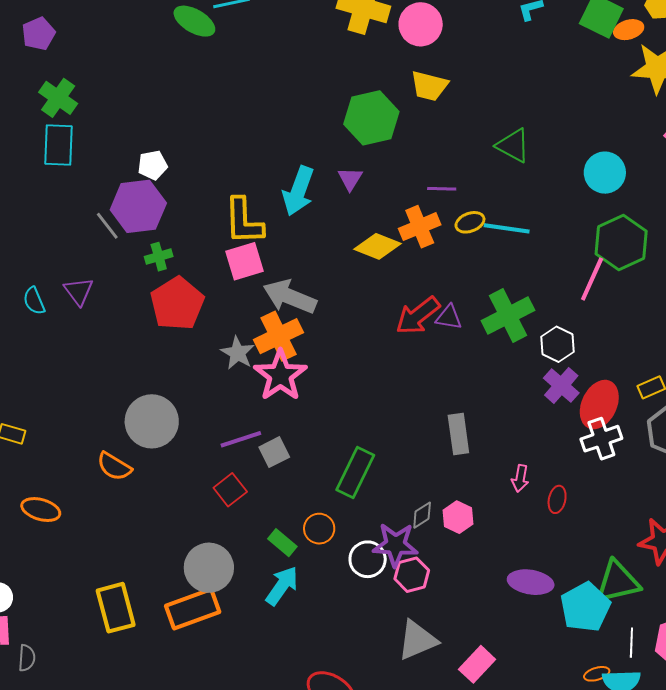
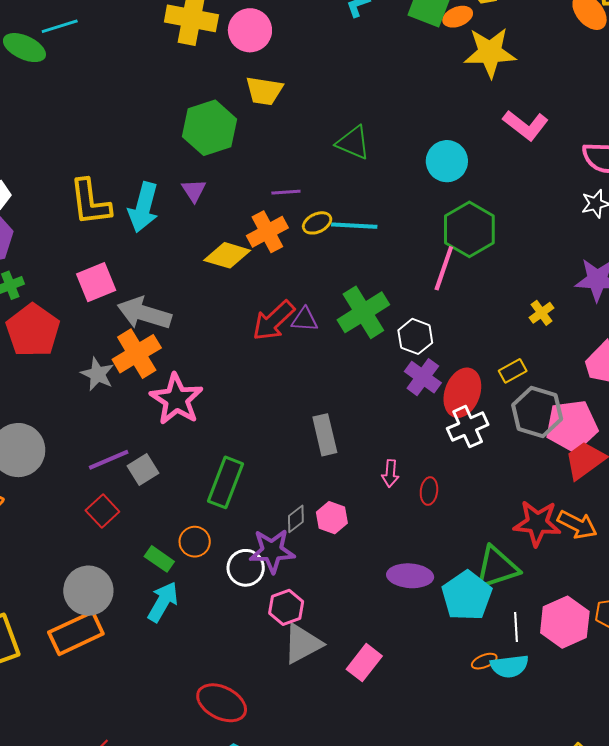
yellow L-shape: (244, 221) -> (90, 202), moved
pink star: (280, 375) -> (176, 399), moved
pink hexagon: (412, 575) -> (286, 607), moved

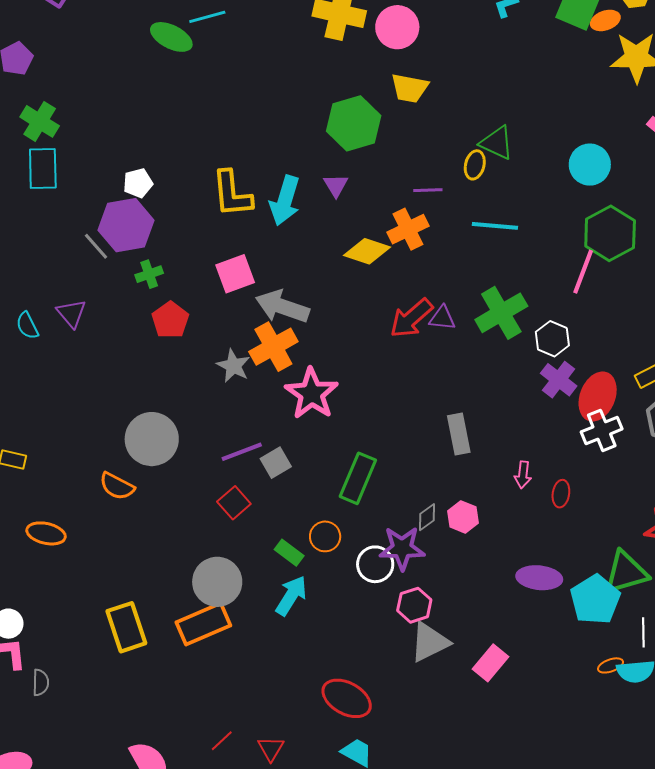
yellow ellipse: (317, 223) -> (475, 165), moved, turned -52
red pentagon: (33, 330) -> (170, 320), size x0.7

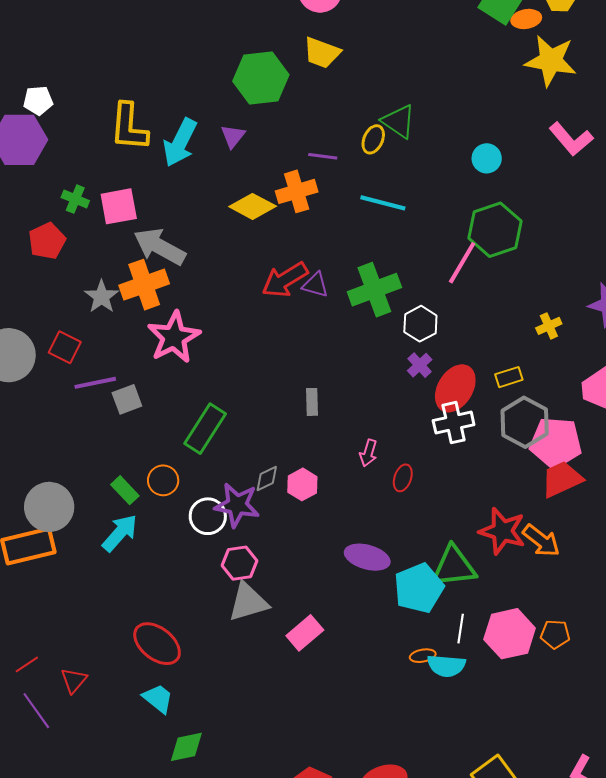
cyan circle: (590, 165) -> (487, 158), size x0.7
green cross: (149, 274) -> (75, 199), moved, turned 32
purple cross: (559, 380) -> (420, 365), size x0.7
gray rectangle: (459, 434) -> (312, 402), size x0.7
red square: (234, 503) -> (65, 347), moved, turned -32

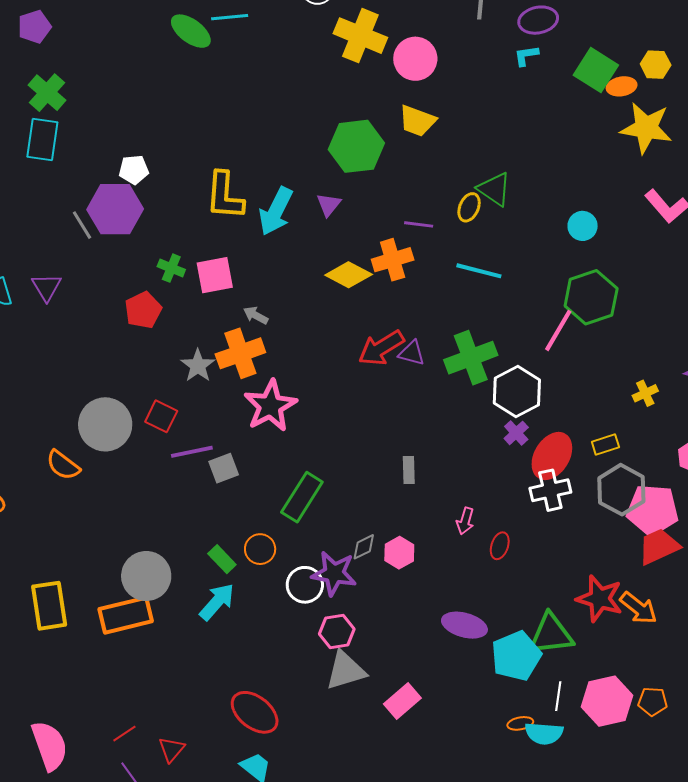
gray arrow: (160, 247) -> (256, 315), size x0.5
white hexagon: (420, 324) -> (517, 391), size x1.4

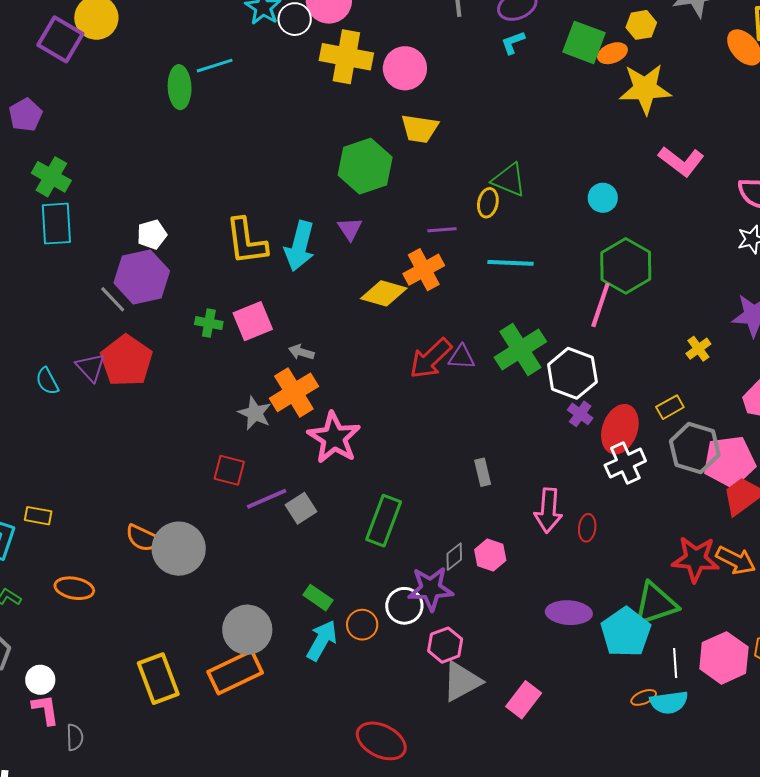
green ellipse: (191, 31) -> (180, 87), turned 63
red pentagon: (143, 310) -> (126, 361), moved, size x1.4
gray circle: (105, 424) -> (179, 549), moved
pink arrow: (465, 521) -> (548, 510), size x1.6
orange circle: (260, 549) -> (362, 625), moved

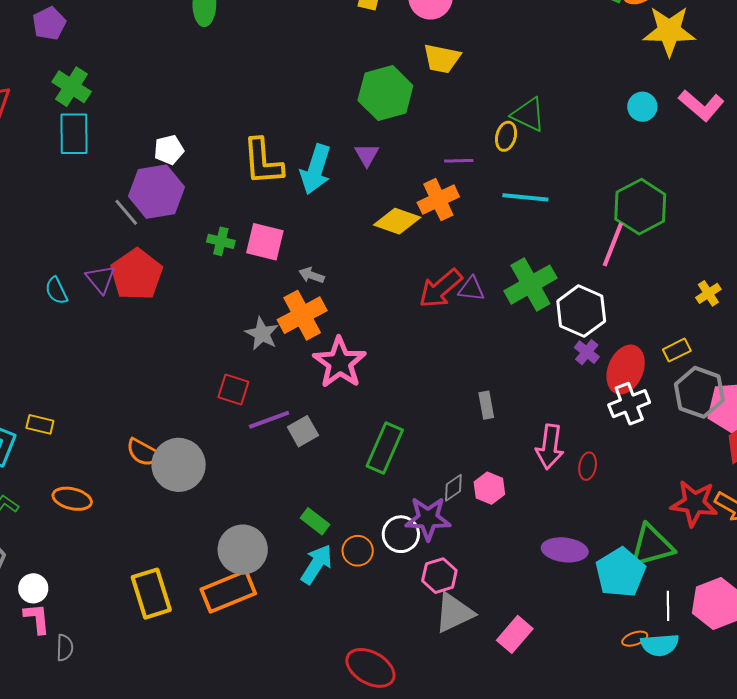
cyan circle: (603, 198) -> (642, 107), moved
pink square: (253, 321) -> (265, 242), turned 33

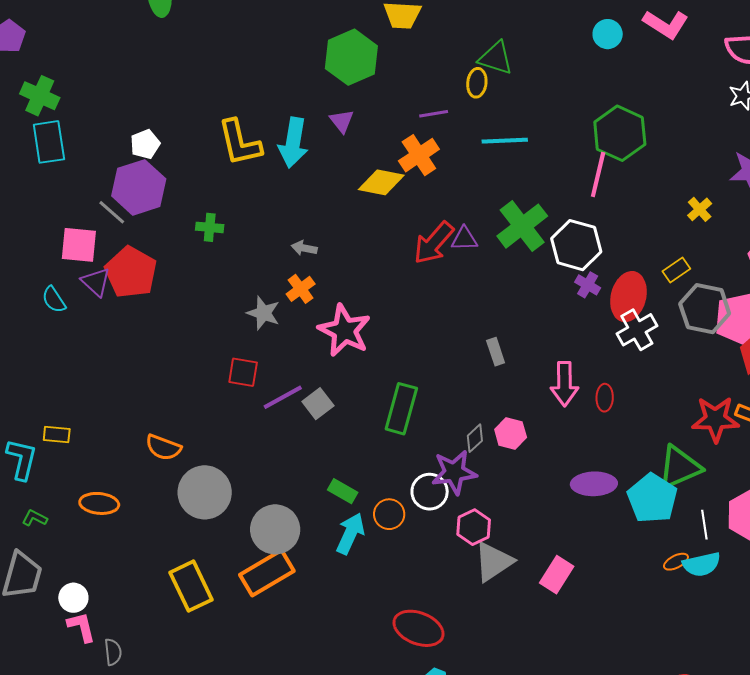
pink square: (265, 242) -> (79, 245), moved
orange cross: (302, 315) -> (301, 289), size x0.6
gray circle: (179, 465) -> (205, 492), moved

